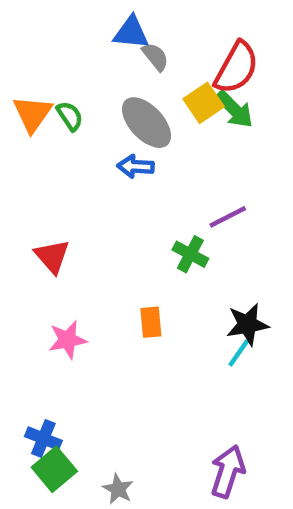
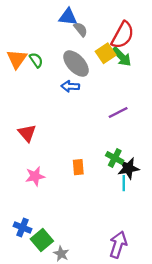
green cross: (190, 254) -> (115, 158), moved
cyan line: (239, 353) -> (124, 183), turned -35
green square: (54, 469) -> (42, 240), moved

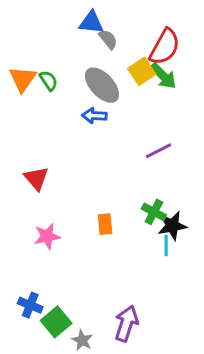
purple arrow: (118, 245) -> (126, 323), moved

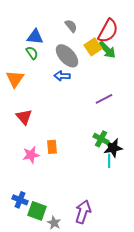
blue triangle: (91, 22) -> (35, 37), moved
orange triangle: (23, 79) -> (15, 79), moved
orange rectangle: (105, 224) -> (52, 147), moved
green square: (56, 322) -> (37, 211), turned -30

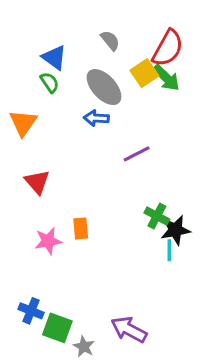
blue triangle: (35, 37) -> (54, 58), turned 30
purple line: (104, 99) -> (137, 154), moved
purple arrow: (83, 212) -> (129, 329), turned -80

